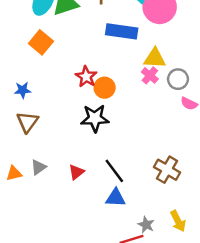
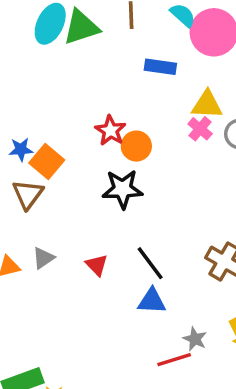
blue rectangle: (122, 31) -> (160, 67), size x0.7
orange square: (41, 42) -> (47, 162), moved
red triangle: (76, 172) -> (97, 265), turned -35

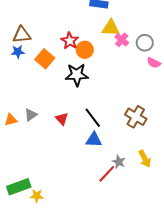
yellow triangle: (207, 105) -> (111, 28), moved
orange square: (47, 162) -> (45, 59), moved
brown triangle: (28, 194) -> (22, 35), moved, turned 48
red line: (174, 360) -> (107, 174), turned -30

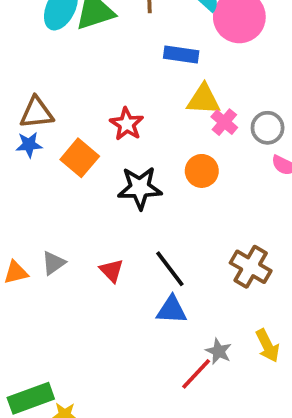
orange circle: (85, 50) -> (202, 171), moved

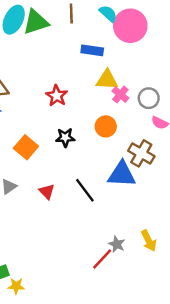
orange square: (80, 158) -> (26, 147), moved
black star: (140, 188) -> (65, 137), size x0.7
brown cross: (251, 267) -> (141, 153), moved
blue triangle: (172, 310) -> (122, 174), moved, size x1.4

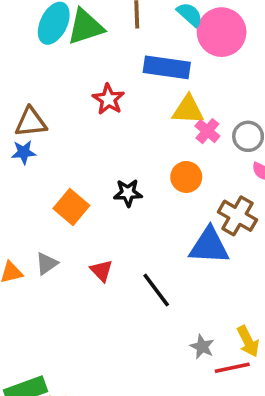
blue rectangle: (92, 50) -> (167, 67), size x1.4
red star: (57, 96) -> (108, 99), moved
black line: (85, 190) -> (156, 290), moved
red line: (102, 259) -> (232, 368), moved, turned 35

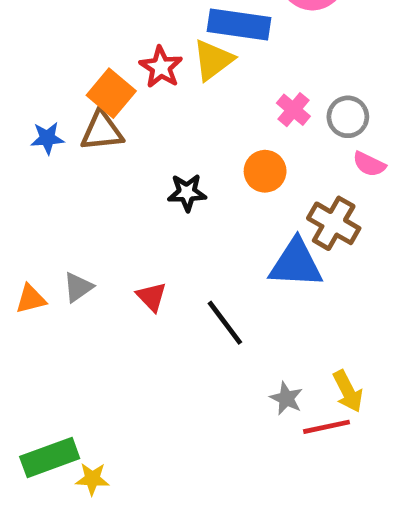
yellow triangle: (188, 110) -> (213, 60), moved, turned -40
brown triangle: (31, 122) -> (102, 131), moved
orange square: (71, 207) -> (111, 93), moved

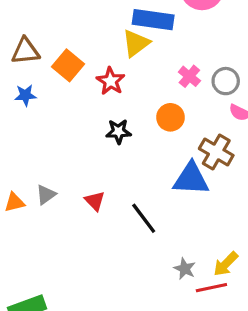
red star: (161, 67) -> (111, 81), moved
brown triangle: (102, 131) -> (25, 51), moved
yellow arrow: (348, 391) -> (226, 264), turned 72

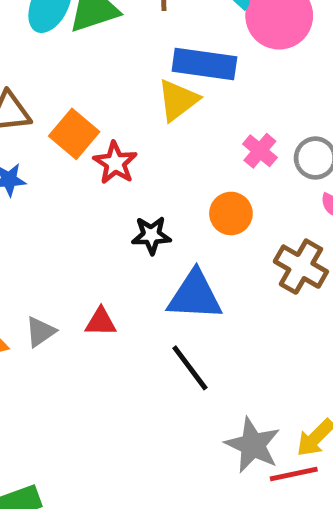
red star: (111, 81) -> (115, 163), moved
blue triangle: (191, 179) -> (195, 296), moved
red triangle: (95, 201) -> (101, 322), moved, turned -45
gray star: (185, 269) -> (253, 445), size x1.6

